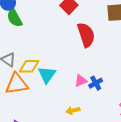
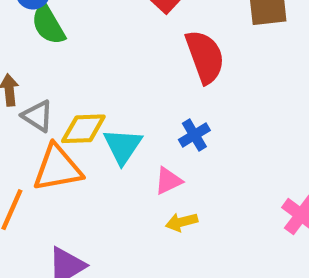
pink triangle: (81, 81) -> (168, 181), moved
blue cross: (96, 83) -> (194, 135), moved

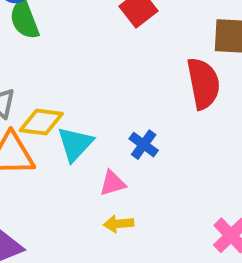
red semicircle: (205, 57) -> (203, 83), moved
blue cross: (194, 135) -> (144, 145), turned -32

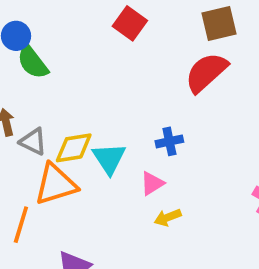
red semicircle: (203, 83) -> (206, 72), turned -105
blue cross: (144, 145) -> (169, 141), turned -32

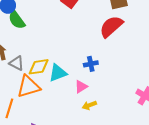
cyan triangle: (109, 159) -> (58, 73), turned 42

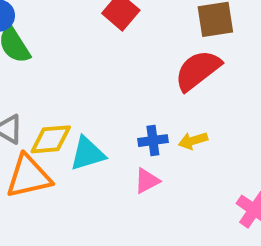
pink triangle: (81, 87) -> (147, 181), moved
yellow arrow: (89, 105) -> (193, 141), moved

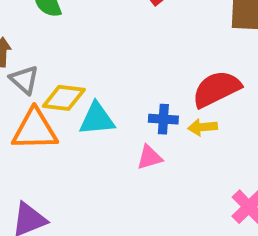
red semicircle: (198, 70) -> (216, 89), moved

